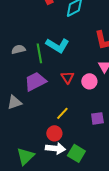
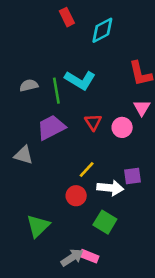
gray triangle: (14, 102) -> (24, 155), turned 35
white arrow: (55, 148) -> (110, 188), moved

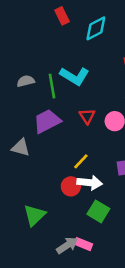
white arrow: (110, 188) -> (90, 183), moved

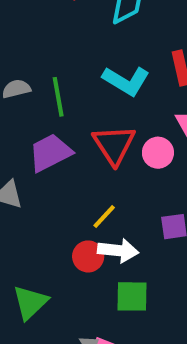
cyan L-shape: (75, 76) -> (126, 81), moved
red triangle: (87, 116) -> (114, 145), size x1.6
green square: (98, 211) -> (132, 296), turned -30

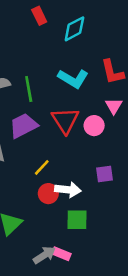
yellow line: (104, 217) -> (42, 167), moved

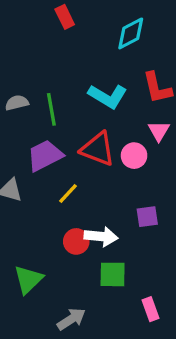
cyan diamond: (74, 29) -> (131, 33), moved
red triangle: (65, 120) -> (98, 149), turned -36
yellow line: (42, 167) -> (68, 194), moved
pink rectangle: (61, 254) -> (151, 309), moved, turned 48

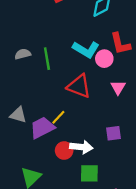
pink triangle: (159, 131) -> (118, 87), moved
purple trapezoid: (45, 156) -> (42, 128), moved
pink circle: (134, 156) -> (104, 59), moved

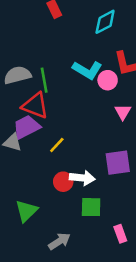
gray semicircle: (23, 54) -> (18, 75), size x1.5
red triangle: (79, 86) -> (35, 106), moved
purple trapezoid: (42, 128) -> (26, 127), moved
purple square: (113, 133) -> (118, 163), size x1.5

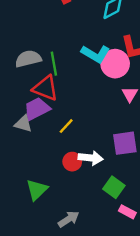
pink circle: (108, 80) -> (115, 64), size x1.5
green square: (91, 207) -> (114, 187), moved, turned 35
pink rectangle: (120, 234) -> (127, 212), turned -42

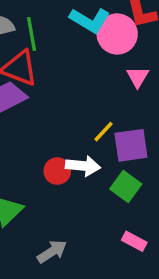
yellow line: (66, 126) -> (103, 132), moved
green square: (114, 187) -> (126, 186), moved

